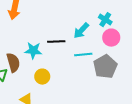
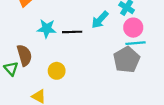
cyan star: (33, 51) -> (47, 29), moved
cyan line: (83, 55) -> (135, 43), moved

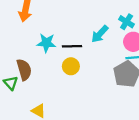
yellow circle: (57, 71) -> (71, 66), moved

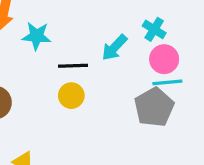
cyan star: (46, 43) -> (37, 36), moved

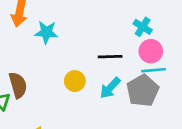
cyan arrow: (114, 48) -> (110, 88), moved
black line: (73, 66) -> (110, 57), moved

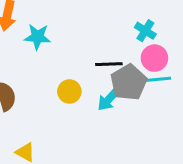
gray pentagon: (143, 91) -> (129, 82), moved

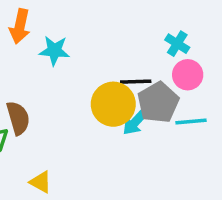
cyan line: (157, 79) -> (191, 121), moved
yellow circle: (69, 91) -> (113, 104), moved, size x1.6

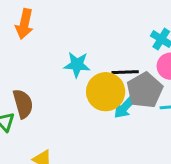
cyan star: (54, 51) -> (77, 65), moved

